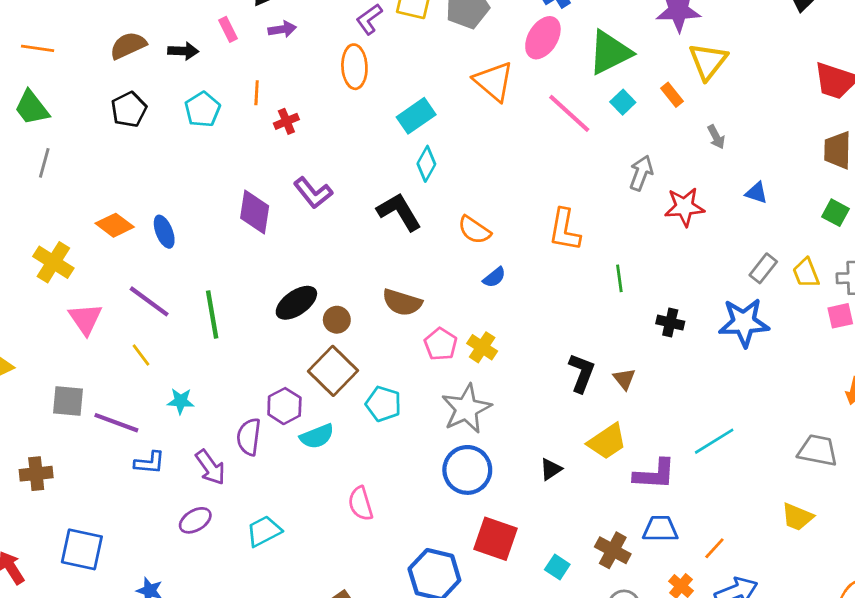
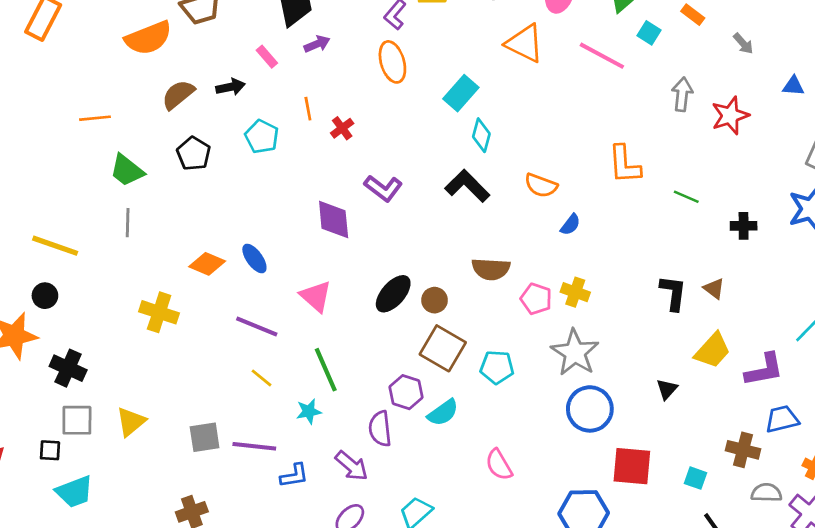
green trapezoid: (32, 108) -> (127, 170), moved
green line: (619, 278) -> (686, 197), turned -45
green line: (212, 314) -> (326, 370), moved
pink triangle: (85, 319) -> (316, 296), moved

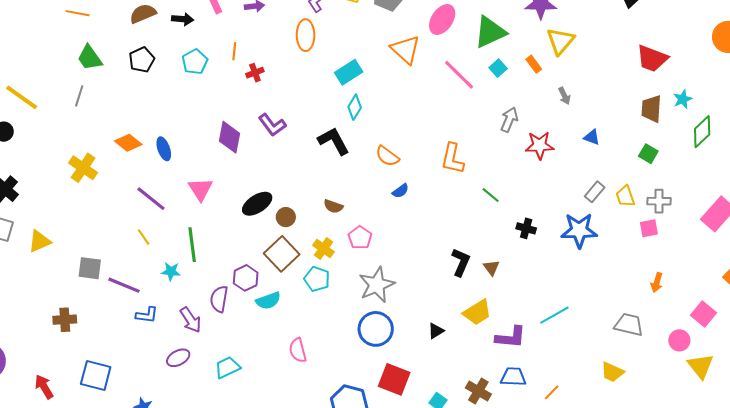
brown semicircle: (491, 269) -> (333, 206), size x0.7
yellow cross: (575, 292) -> (323, 249), moved

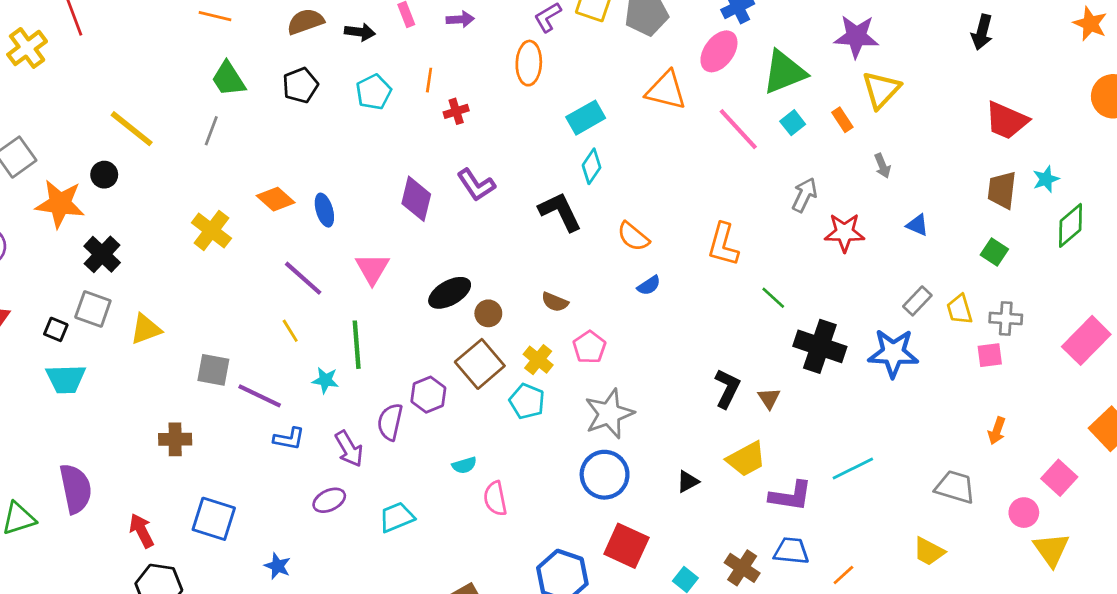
orange triangle: (406, 50) -> (666, 90), turned -32
black cross: (526, 228) -> (820, 346), size x1.8
cyan semicircle: (268, 301) -> (464, 465), moved, size x0.7

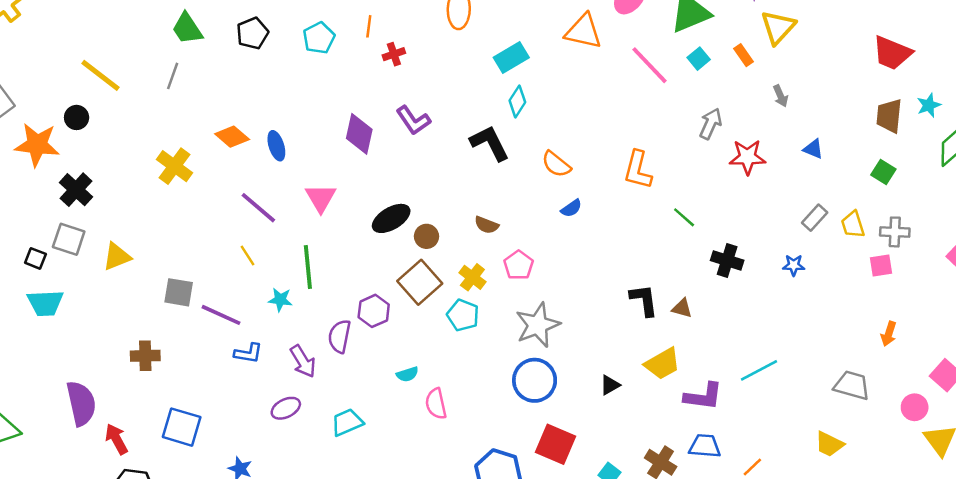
black cross: (820, 346) -> (727, 260), size x0.7
blue star: (893, 353) -> (794, 265), size x0.5
black L-shape: (727, 388) -> (644, 300), turned -33
brown triangle: (769, 398) -> (682, 308), turned -40
purple semicircle: (76, 489) -> (81, 403), moved

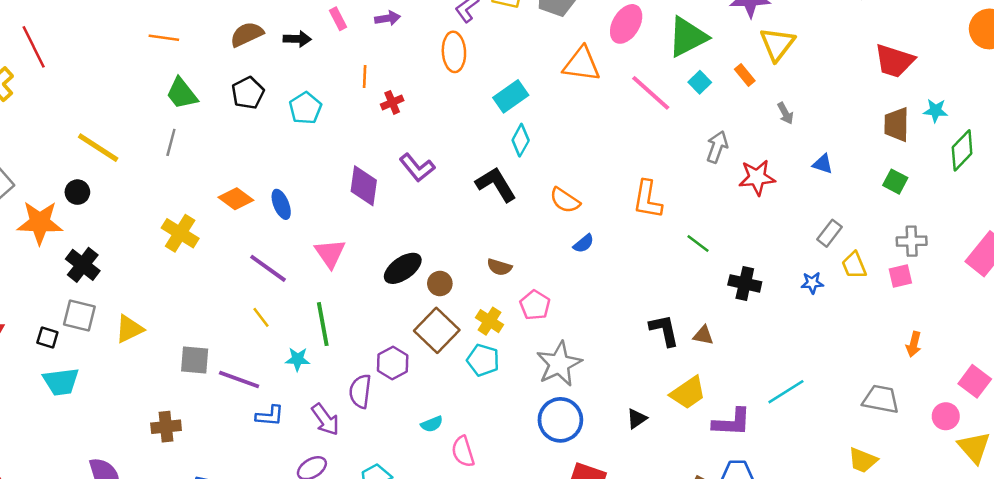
cyan pentagon: (319, 38) -> (305, 108), moved
cyan star: (929, 105) -> (936, 111), turned 30
yellow trapezoid: (853, 225) -> (854, 265), moved

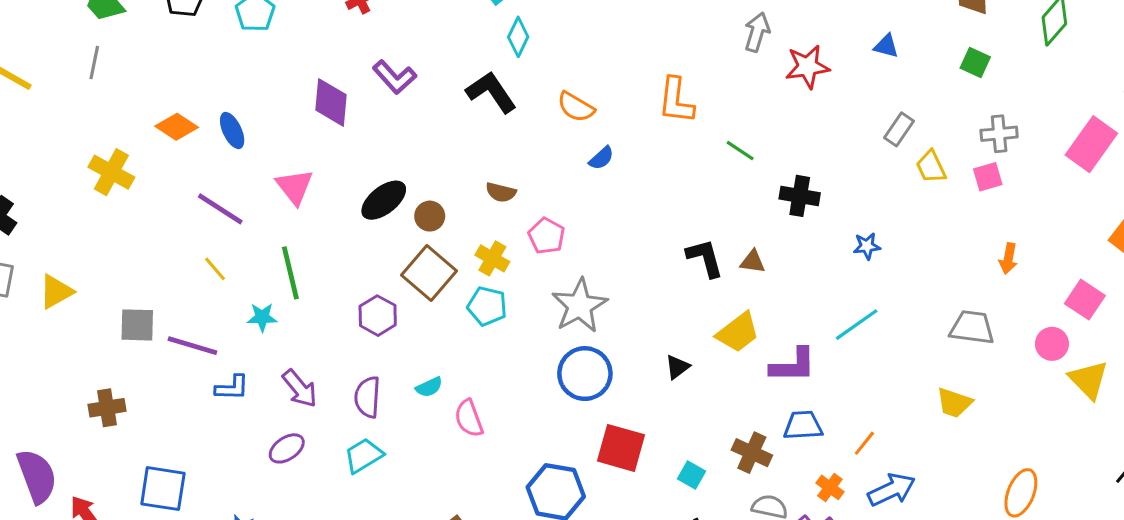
blue star: (812, 283) -> (867, 246), moved
purple semicircle: (360, 391) -> (367, 397), moved

